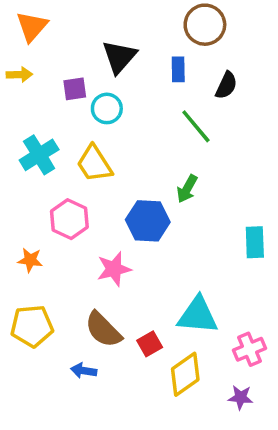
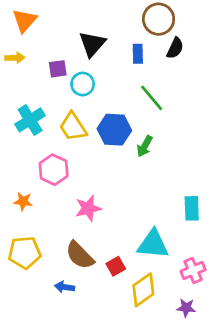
black semicircle: (226, 85) -> (175, 48), moved
blue hexagon: (148, 221) -> (114, 130), moved
cyan rectangle: (255, 242) -> (192, 208), moved

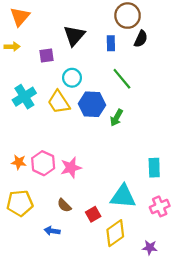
cyan circle: (83, 84) -> (72, 78), moved
pink hexagon: (54, 170) -> (43, 163), moved
brown semicircle: (80, 255) -> (64, 205), size x0.6
pink cross: (193, 270) -> (160, 206), moved

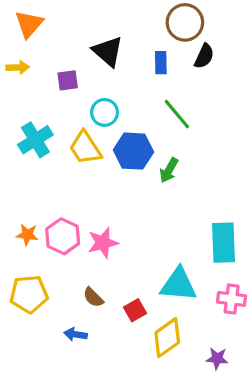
black triangle: (74, 36) -> (108, 51), turned -30
cyan rectangle: (154, 168) -> (224, 243), size x1.4
pink cross: (160, 206) -> (232, 299), turned 30

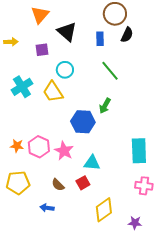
orange triangle: (29, 24) -> (40, 15), moved
blue hexagon: (133, 151) -> (83, 122), moved
pink star: (103, 243) -> (64, 151), turned -30
cyan triangle: (178, 284) -> (92, 163), moved, size x0.7
red square: (135, 310) -> (83, 183), moved

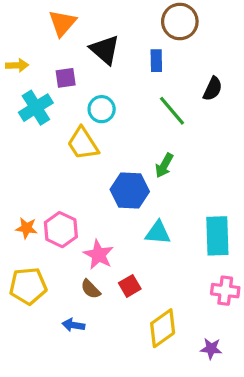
black semicircle: (127, 35) -> (213, 89), moved
cyan cross: (22, 87) -> (36, 108), moved
pink star: (64, 151) -> (98, 255), moved
cyan triangle: (92, 163) -> (158, 233), moved

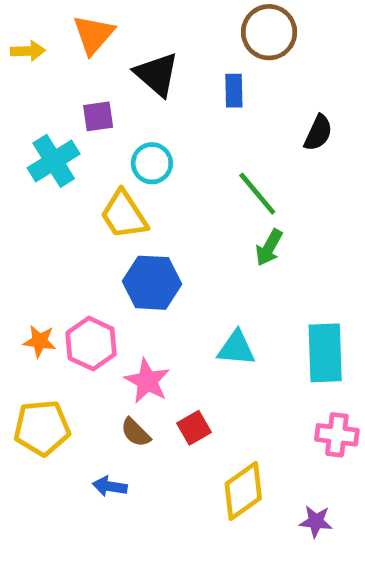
yellow arrow: (17, 65) -> (28, 51), moved
green line: (172, 111) -> (257, 194), moved
green arrow: (164, 165) -> (269, 248), moved
blue hexagon: (130, 191) -> (152, 283), moved

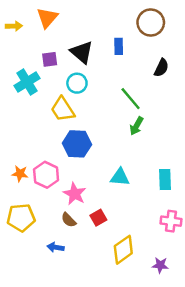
brown circle: (269, 32) -> (151, 23), moved
black triangle: (157, 74) -> (82, 52), moved
cyan rectangle: (325, 353) -> (165, 180), size x0.7

